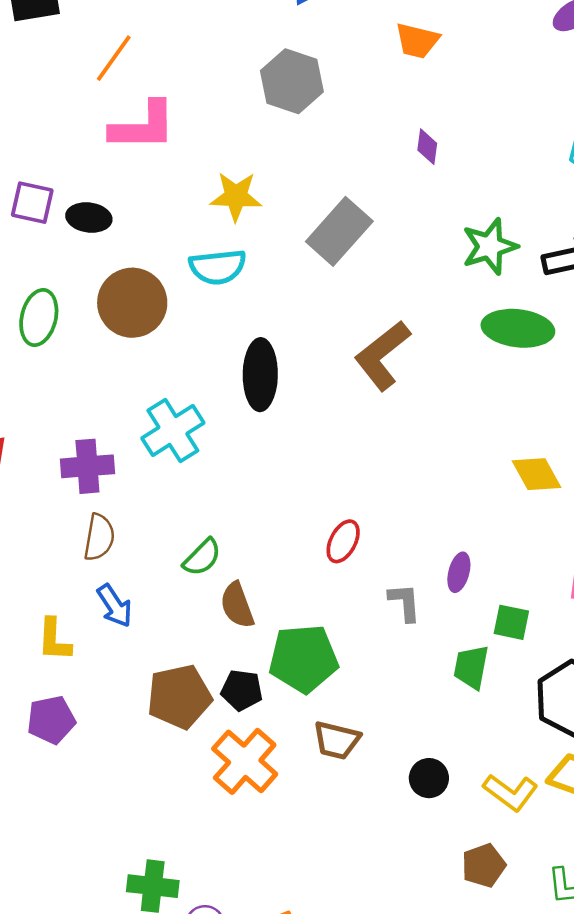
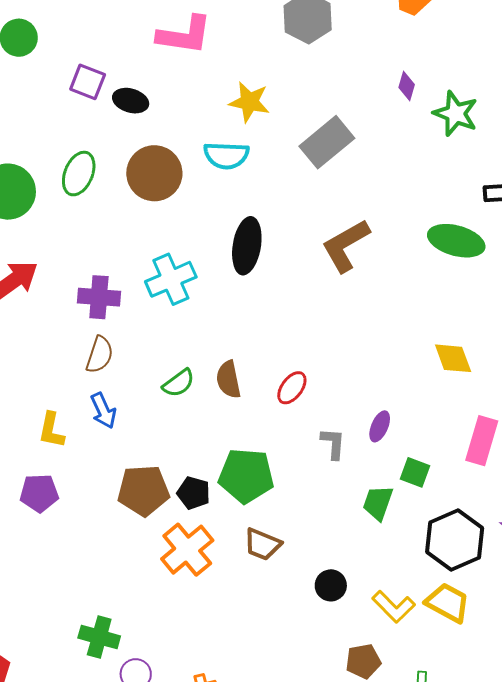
green star: (490, 246) -> (456, 114), moved, turned 30
brown semicircle: (237, 605) -> (228, 380), moved

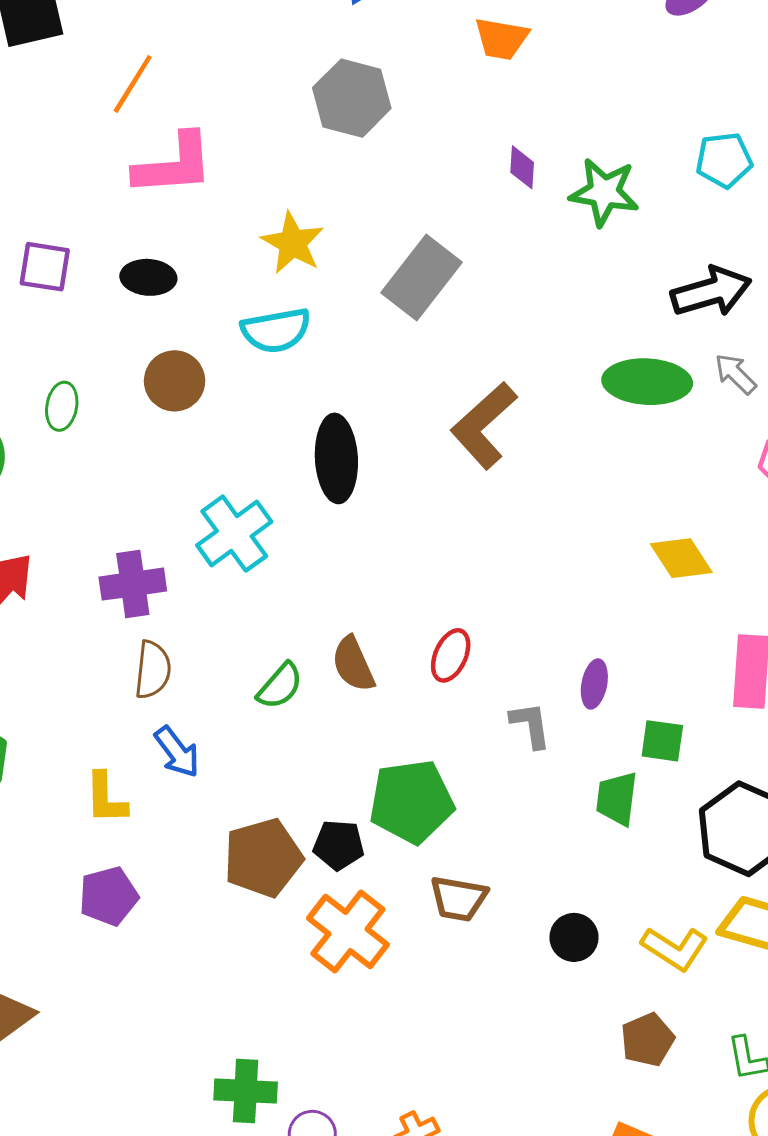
black ellipse: (131, 101) -> (148, 277), moved
yellow star: (249, 102) -> (293, 243), turned 30
brown circle: (154, 173) -> (175, 381), size x0.7
green ellipse: (79, 174) -> (62, 406), size x0.7

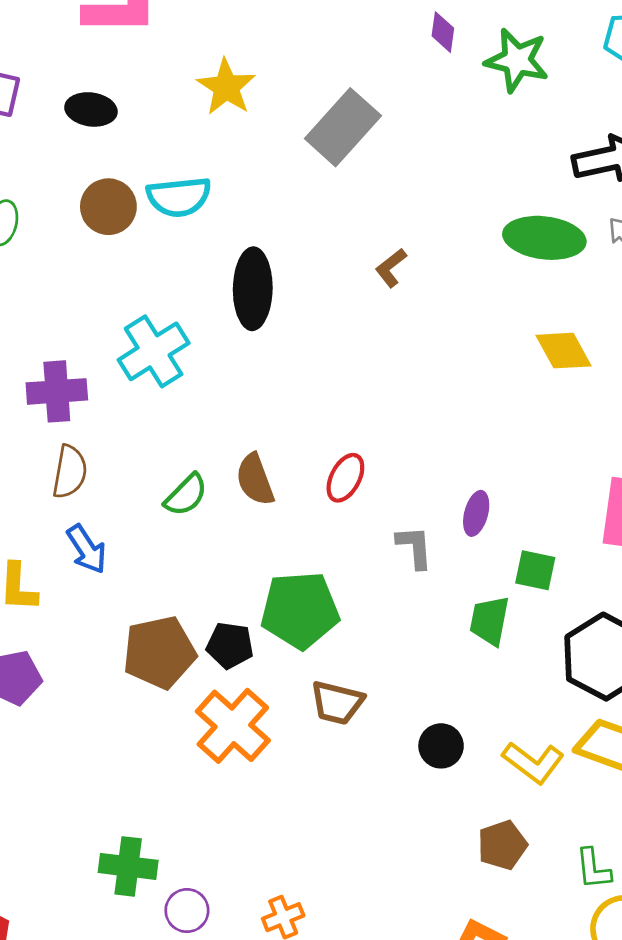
cyan semicircle: (276, 330) -> (179, 197), moved
brown L-shape: (484, 425) -> (391, 268), size x0.5
yellow diamond: (681, 558) -> (564, 351), moved

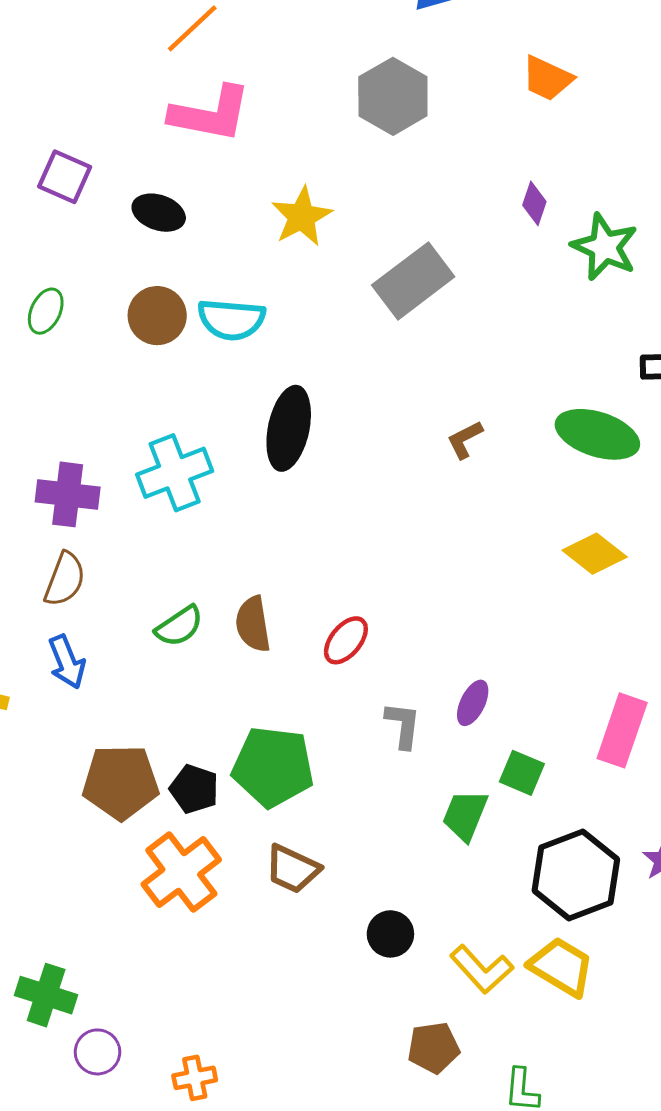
brown L-shape: (391, 268) -> (465, 440), moved
yellow diamond: (564, 351) -> (595, 554), turned -34

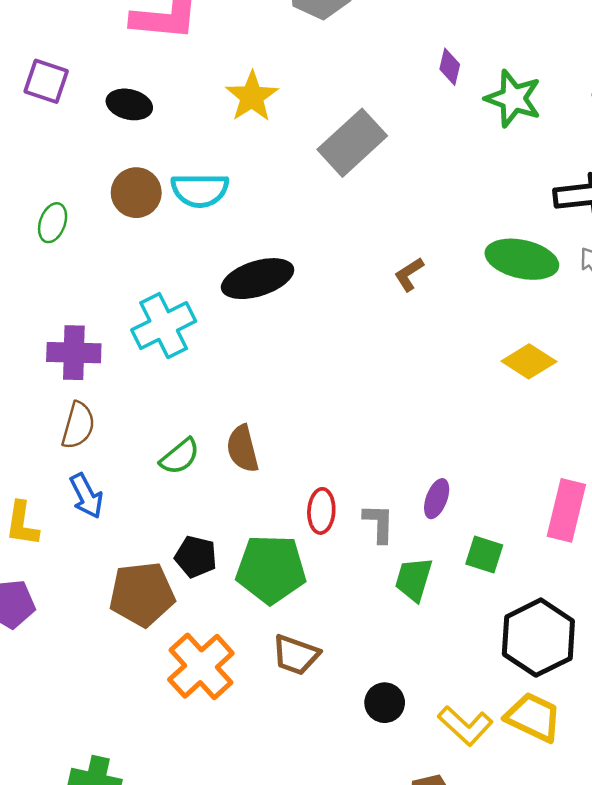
green ellipse: (46, 311) -> (53, 223), moved
black ellipse: (289, 428) -> (258, 279), turned 66
red ellipse: (346, 640) -> (321, 511), moved, turned -30
black pentagon: (194, 789) -> (196, 557), moved
green trapezoid: (465, 815) -> (414, 579), moved

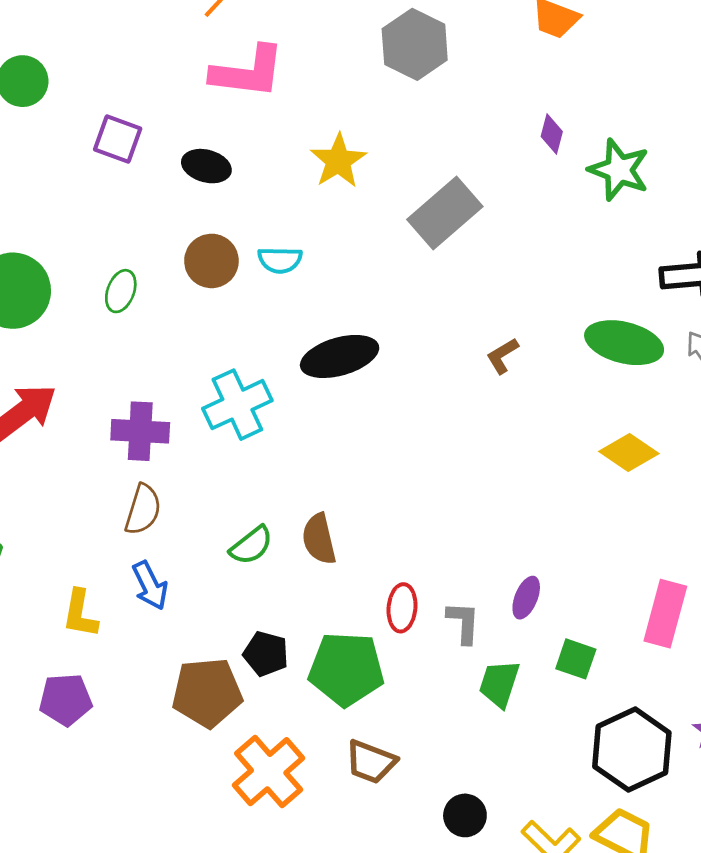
cyan semicircle: (200, 190) -> (280, 260), size x0.7

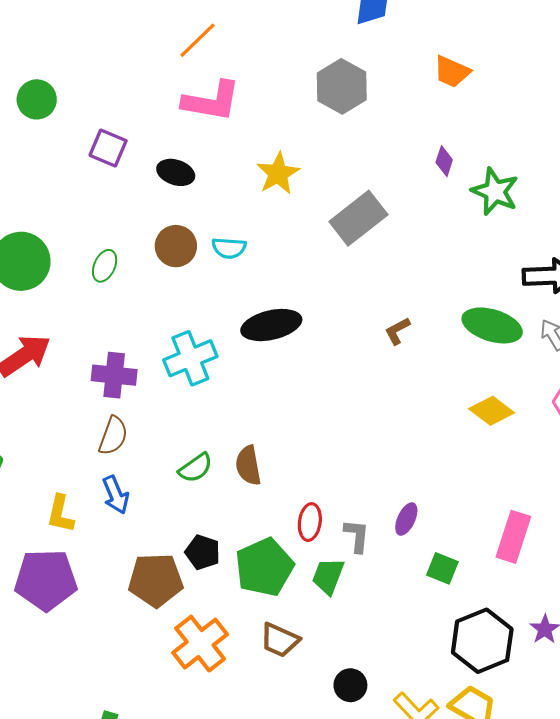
green pentagon: (346, 669) -> (264, 567), turned -30
green trapezoid: (499, 684) -> (328, 576), moved
purple pentagon: (66, 700) -> (46, 580), size x1.5

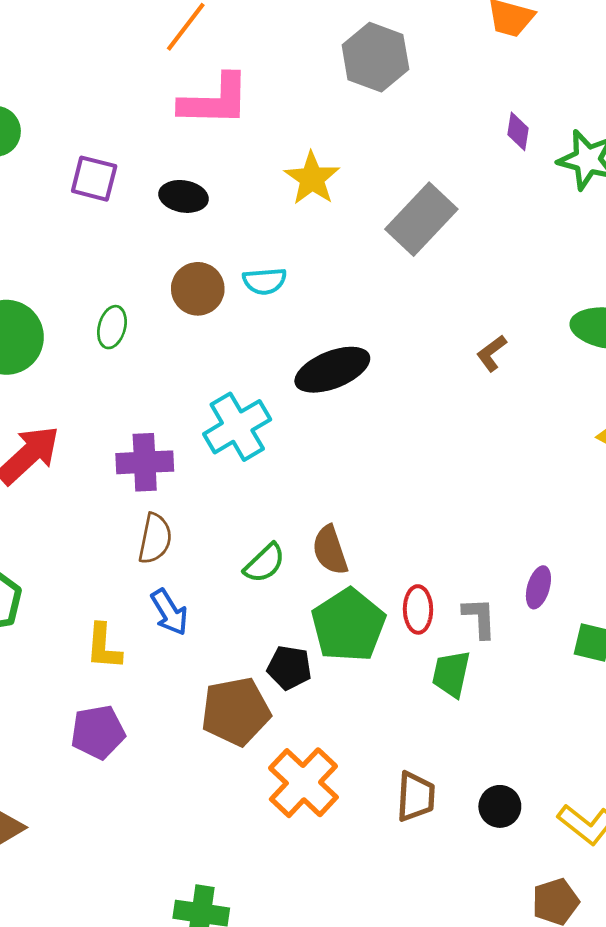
green pentagon: (264, 567) -> (348, 625), moved
purple pentagon: (46, 580) -> (98, 732), size x0.7
brown trapezoid: (280, 640) -> (416, 797), moved, turned -102

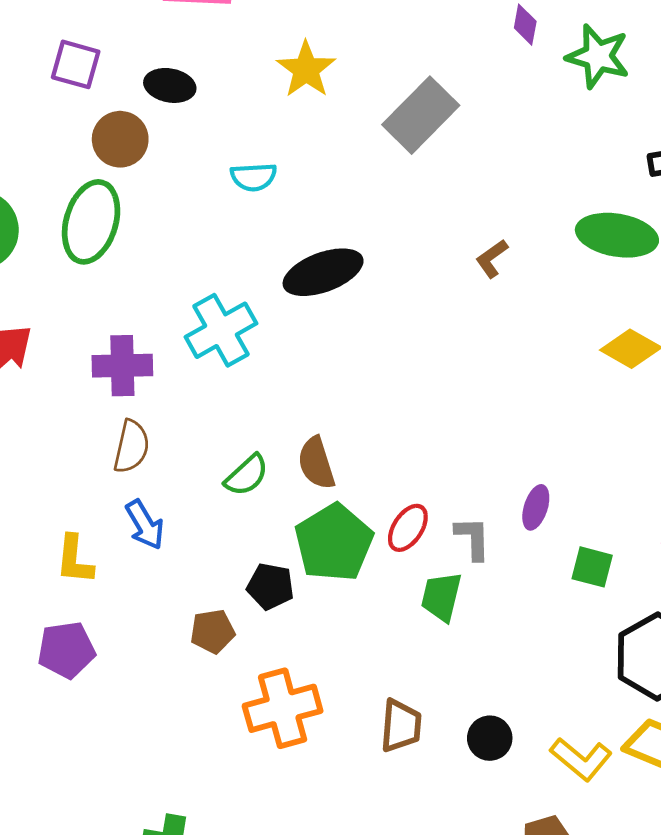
brown circle: (198, 289) -> (120, 139), moved
green ellipse: (112, 327) -> (91, 222), size x1.8
red ellipse: (418, 609) -> (408, 528), turned 33
brown pentagon: (236, 711) -> (213, 631), size x0.6
orange cross: (303, 783) -> (283, 708), turned 30

